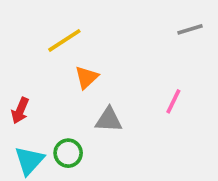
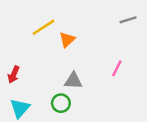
orange triangle: (87, 77) -> (67, 40), moved
green circle: (68, 153) -> (61, 103), moved

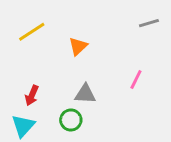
yellow line: (43, 27) -> (32, 32), moved
red arrow: (14, 75) -> (32, 95), moved

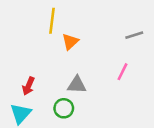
gray line: (149, 23) -> (134, 35), moved
yellow line: (32, 32) -> (52, 21), moved, turned -50

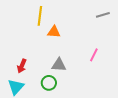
gray line: (134, 35) -> (103, 15), moved
orange triangle: (70, 42) -> (54, 32), turned 48

